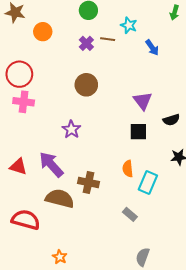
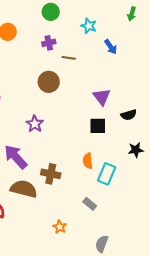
brown line: (108, 39) -> (69, 58), moved
purple cross: (86, 43) -> (49, 43), turned 32
orange star: (60, 257) -> (60, 227), moved

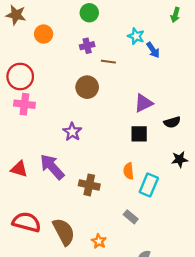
cyan star: (89, 26) -> (136, 36), moved
purple triangle: (102, 97) -> (143, 103), turned 42
brown semicircle: (24, 189) -> (64, 232), moved, turned 48

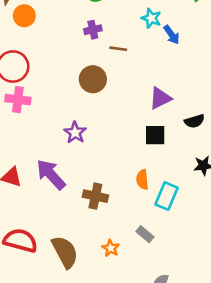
orange circle: (44, 34) -> (24, 16), moved
orange star: (99, 241) -> (111, 248), moved

